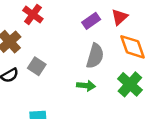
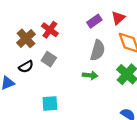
red cross: (33, 15) -> (50, 30), moved

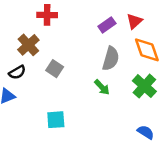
red cross: (50, 30) -> (47, 15), moved, turned -35
black semicircle: (26, 67) -> (17, 72), moved
green arrow: (90, 75) -> (102, 87), turned 40

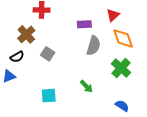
purple rectangle: (107, 25) -> (84, 24), moved, turned 32
green arrow: (102, 87) -> (86, 86), moved

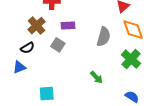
purple rectangle: (84, 24) -> (68, 26), moved
cyan square: (49, 96) -> (47, 94), moved

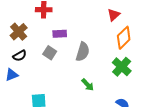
brown cross: (37, 26) -> (19, 32), moved
orange diamond: (133, 30) -> (124, 38), turned 65
gray semicircle: (104, 37) -> (83, 52), moved

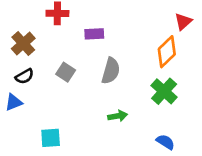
red triangle: (114, 15) -> (183, 22), moved
purple rectangle: (60, 34) -> (94, 34), moved
green arrow: (88, 85) -> (118, 116), turned -56

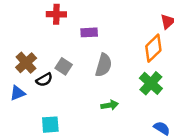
brown cross: (23, 43) -> (26, 63), moved
black semicircle: (25, 76) -> (44, 80), moved
blue semicircle: (165, 142) -> (162, 128), moved

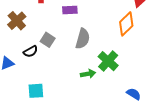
brown cross: (26, 63) -> (17, 21), moved
green cross: (151, 83) -> (108, 61), moved

